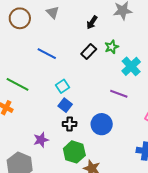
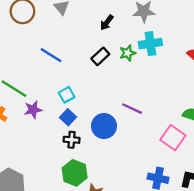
cyan cross: (131, 66) -> (150, 44), moved, turned 30
blue circle: (102, 124) -> (104, 126), moved
purple star: (41, 140) -> (33, 110), moved

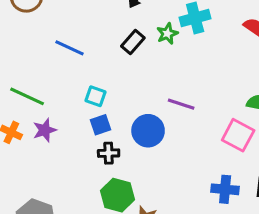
cyan square: (67, 95) -> (96, 96), turned -35
purple star: (33, 110) -> (45, 130), moved
blue square: (68, 117) -> (101, 125), turned 35

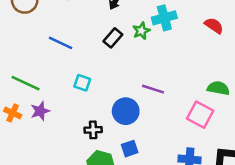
blue square: (101, 125) -> (130, 149), moved

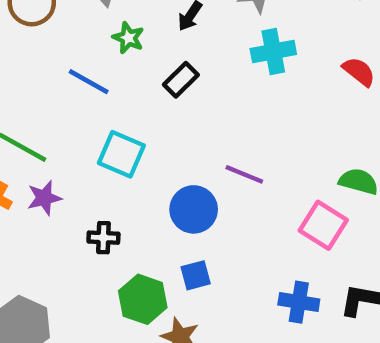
green star: (141, 31) -> (128, 38), moved, turned -30
cyan square: (82, 83) -> (121, 154), size x1.5
black cross: (93, 130) -> (103, 238), moved

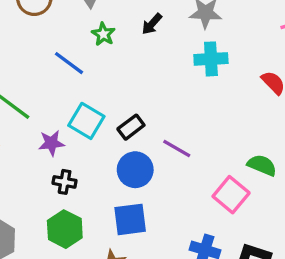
black rectangle: (181, 80) -> (131, 127), moved
purple star: (44, 198) -> (51, 143), moved
blue square: (196, 275) -> (130, 219), size x1.5
green hexagon: (143, 299) -> (65, 229), moved

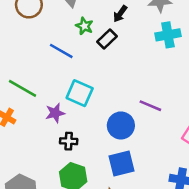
black rectangle: (131, 127) -> (107, 39), moved

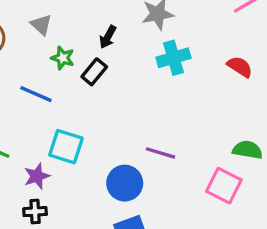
black cross: (69, 141) -> (35, 212), moved

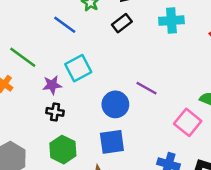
black rectangle: (94, 72) -> (122, 23), moved
cyan square: (66, 147) -> (78, 68), turned 32
black cross: (35, 212) -> (55, 112), moved

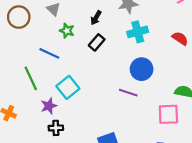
green line: (23, 57) -> (31, 78), moved, turned 40
blue circle: (115, 104) -> (142, 69), moved
pink square: (188, 122) -> (168, 114), turned -30

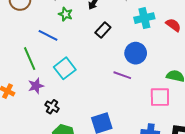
cyan cross: (138, 32) -> (144, 18), moved
black rectangle: (97, 42) -> (103, 30), moved
purple star: (49, 106) -> (36, 86), moved
black cross: (56, 128) -> (52, 107), turned 32

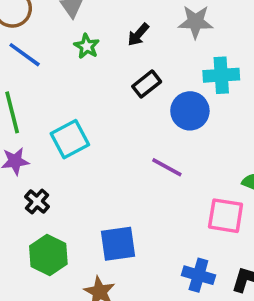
blue line: (48, 35) -> (25, 55), moved
blue circle: (136, 53) -> (190, 111), moved

